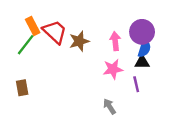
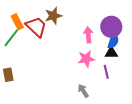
brown star: (79, 41) -> (53, 16), moved

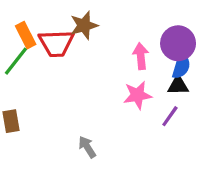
red trapezoid: (36, 27) -> (56, 43), turned 135
purple line: (106, 72) -> (170, 116), turned 48
gray arrow: (83, 91) -> (87, 147), moved

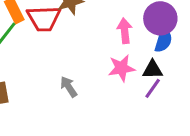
black triangle: (178, 85) -> (153, 70), moved
gray arrow: (87, 147) -> (69, 87), moved

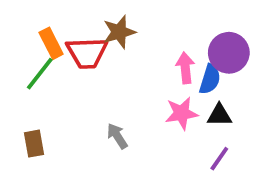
blue semicircle: (163, 40) -> (210, 79), moved
purple line: (153, 88) -> (219, 159), moved

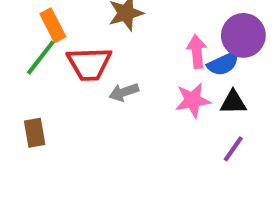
red trapezoid: (87, 53) -> (89, 64), moved
blue semicircle: (210, 79) -> (223, 64), turned 48
gray arrow: (117, 136) -> (124, 92), moved, turned -76

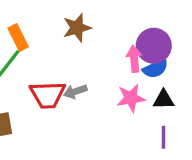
purple circle: (243, 35) -> (154, 46), moved
red trapezoid: (89, 64) -> (48, 95), moved
purple line: (233, 149) -> (164, 137), turned -35

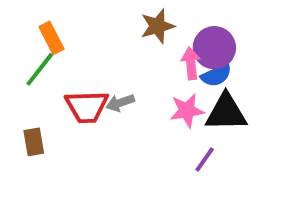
brown star: (77, 28) -> (157, 26), moved
black triangle: (164, 100) -> (226, 112), size x1.6
purple line: (164, 137) -> (205, 160), moved, turned 35

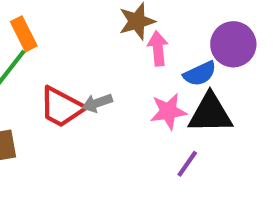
purple circle: (214, 48) -> (233, 44), moved
pink arrow: (191, 63) -> (158, 48), moved
red trapezoid: (87, 107) -> (61, 107), turned 30

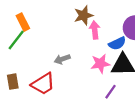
red trapezoid: (61, 107) -> (43, 84), moved, turned -60

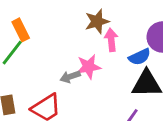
pink star: (100, 64) -> (89, 67), moved

